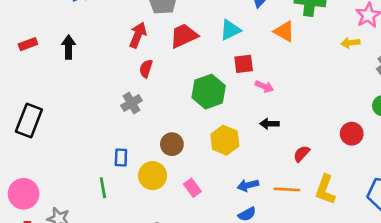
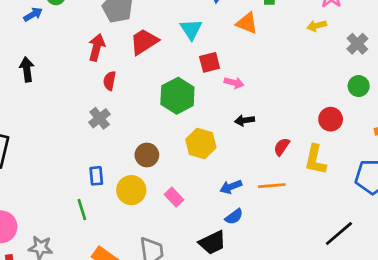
cyan triangle: (230, 30) -> (191, 29), turned -30
yellow L-shape: (325, 190) -> (315, 160), moved

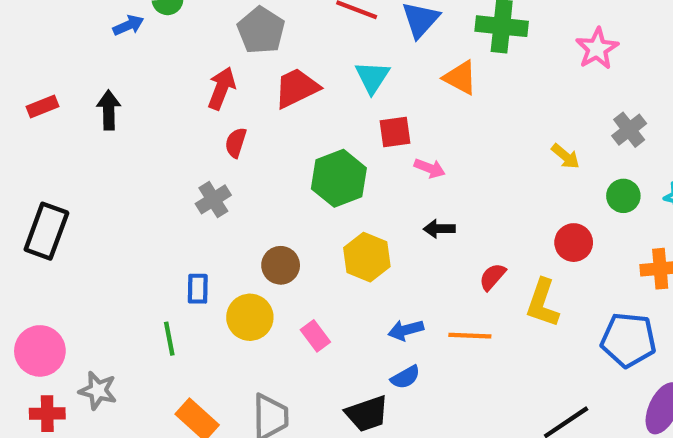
yellow arrow: (317, 26) -> (565, 156), moved, turned -132

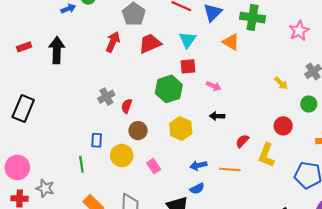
black arrow: (109, 110) -> (57, 50), size x1.4
red square: (395, 132) -> (188, 66), moved
red semicircle: (236, 143) -> (127, 106), moved

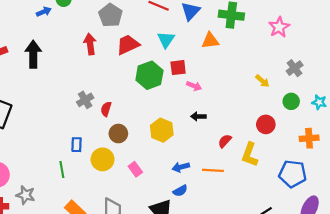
red arrow: (113, 42) -> (90, 44), turned -30
orange triangle: (231, 42) -> (210, 41), turned -36
red square: (188, 66) -> (178, 68), moved
green hexagon: (169, 89) -> (149, 75), moved

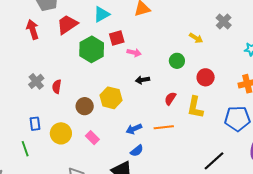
cyan triangle: (166, 40) -> (102, 14), turned 36
green circle: (291, 101) -> (177, 61), moved
brown circle: (118, 134) -> (85, 106), moved

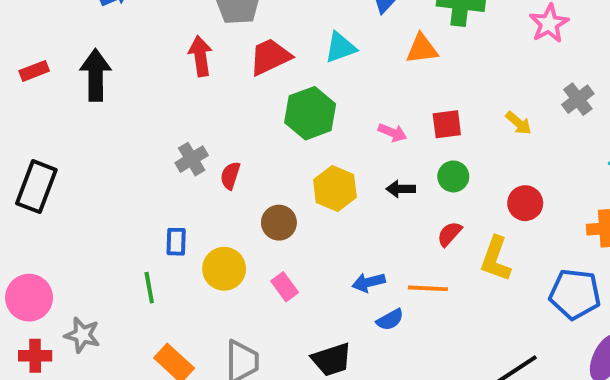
red square: (117, 38) -> (447, 124), moved
green circle: (177, 61) -> (453, 176), moved
yellow hexagon: (111, 98) -> (335, 189), moved
blue semicircle: (137, 151) -> (390, 320), moved

